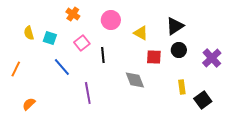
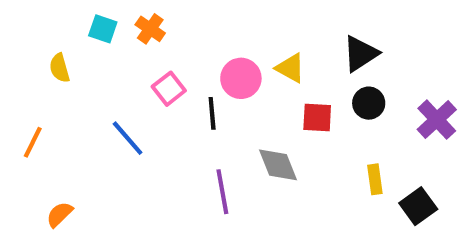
pink circle: (111, 20) -> (241, 78), moved
cyan square: (50, 38) -> (103, 29), moved
purple line: (88, 93) -> (222, 192), moved

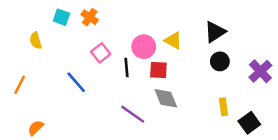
red square: (317, 118) -> (158, 70), moved
purple line: (222, 192) -> (133, 114), turned -45

